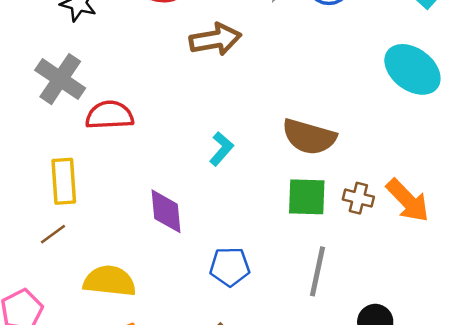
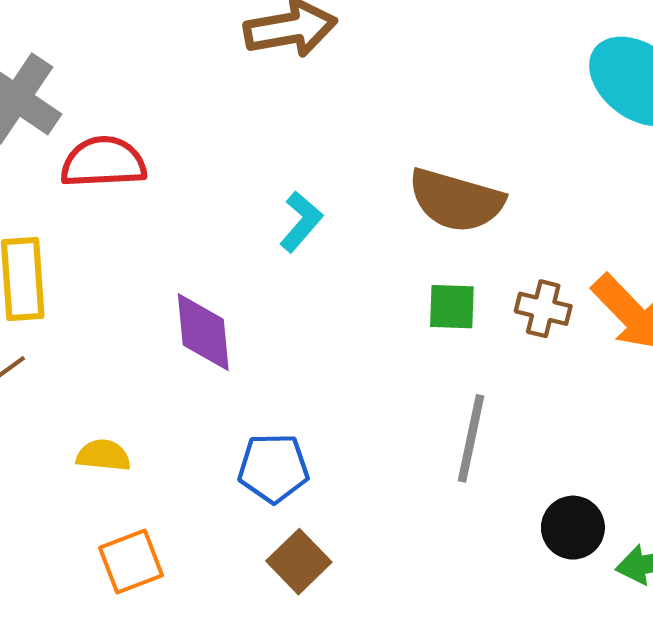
green square: (307, 197) -> (452, 307), size x0.7
blue pentagon: (230, 267) -> (273, 468), moved
yellow semicircle: (109, 281) -> (103, 455), size x0.6

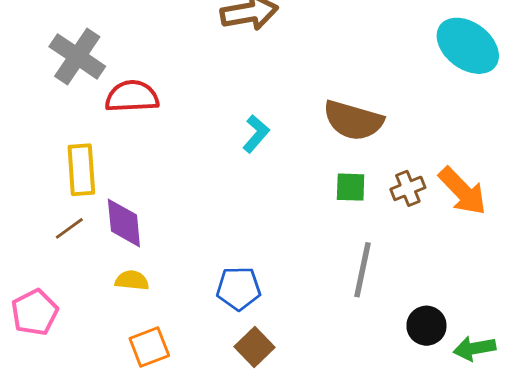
brown cross: (543, 309) -> (408, 188), turned -36
purple diamond: (203, 332) -> (124, 223), moved

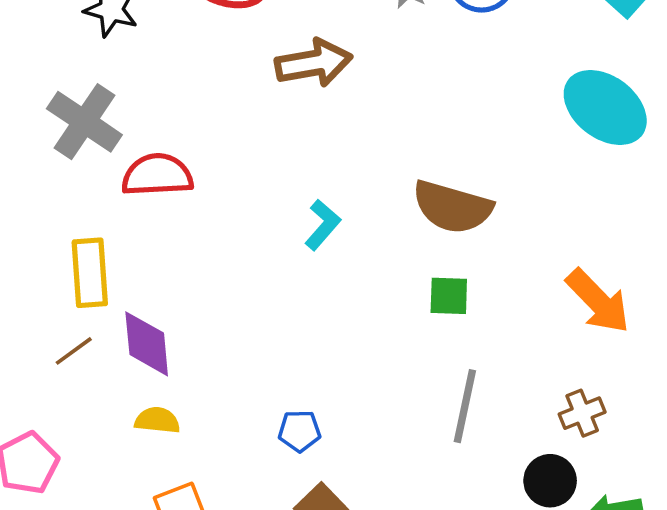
brown cross: (408, 188) -> (582, 413), moved
blue pentagon: (239, 288) -> (300, 431), size x0.7

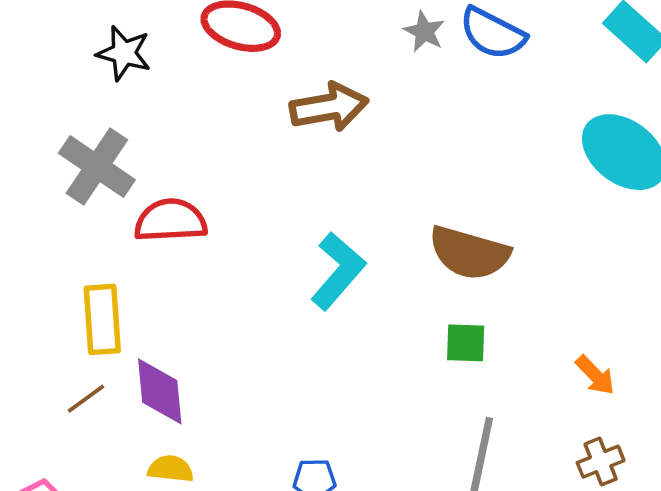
cyan L-shape: (323, 225) -> (338, 271), size x1.5
orange arrow: (598, 301) -> (595, 375), moved, size x0.6

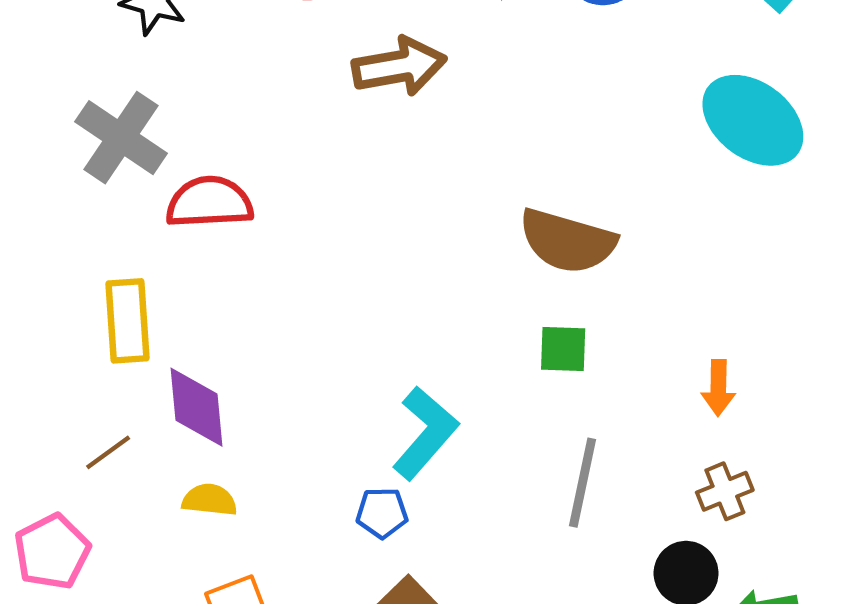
cyan L-shape: (338, 271) -> (425, 433), moved
orange arrow: (595, 375) -> (718, 388), turned 45
brown line: (86, 399) -> (108, 452), moved

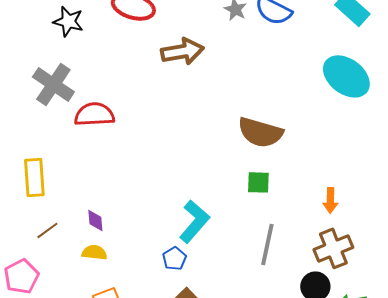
yellow rectangle: (127, 321) -> (34, 177), moved
purple diamond: (197, 407) -> (95, 220), moved, size x0.6
brown cross: (725, 491) -> (333, 248), size x1.5
blue pentagon: (382, 513) -> (174, 258), turned -30

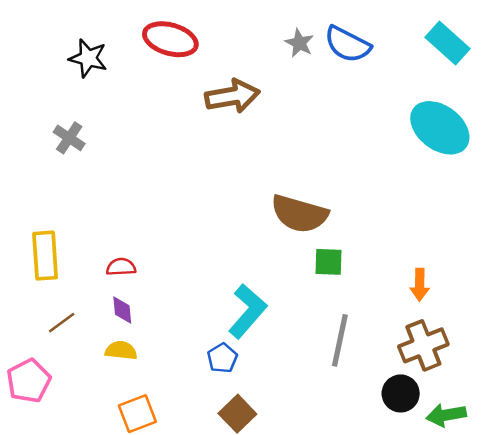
gray cross: (53, 84) -> (69, 138), size x0.6
red semicircle: (94, 114) -> (121, 267), moved, size x0.6
brown semicircle: (260, 132) -> (299, 214), moved

